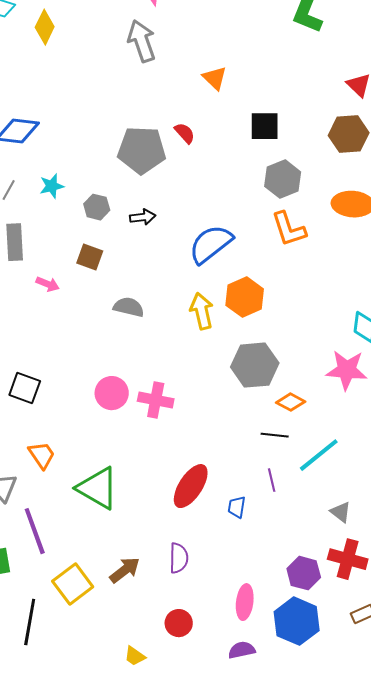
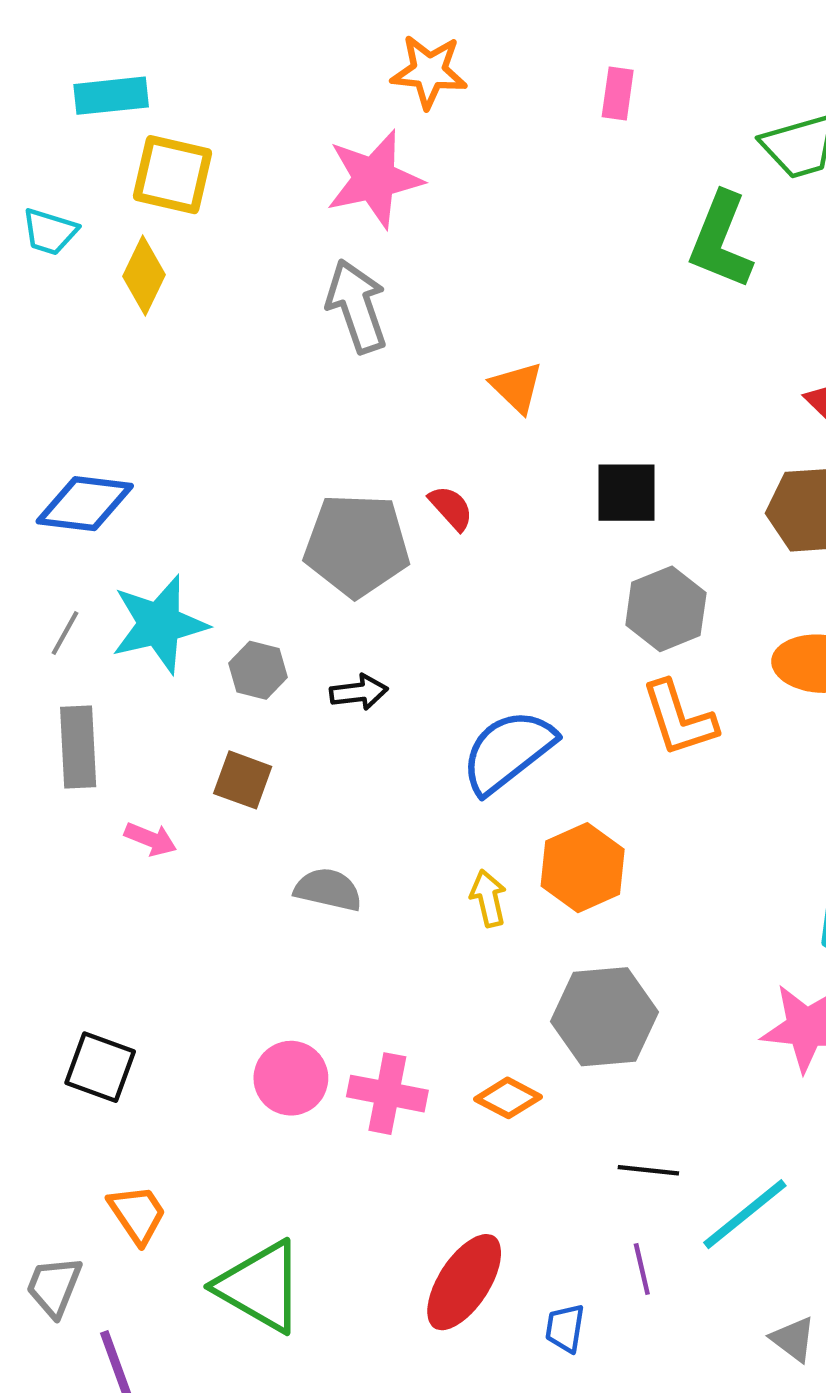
cyan star: (52, 186) -> (159, 624), size x1.8
yellow arrow: (202, 311) -> (488, 898), size x0.7
orange diamond: (291, 402) -> (508, 1098), moved

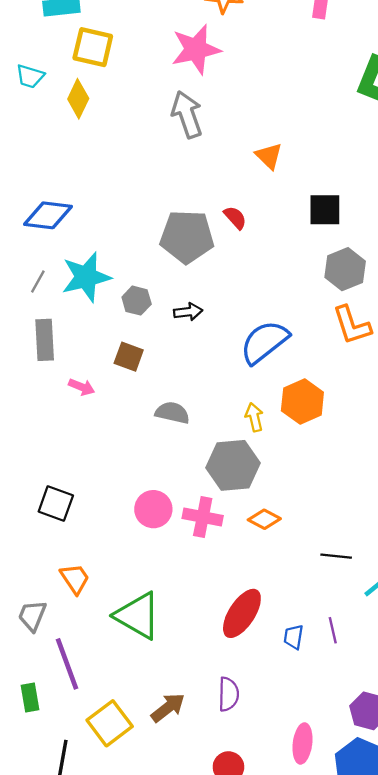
gray hexagon: (605, 1017) -> (233, 465), moved
purple line: (642, 1269) -> (333, 630), moved

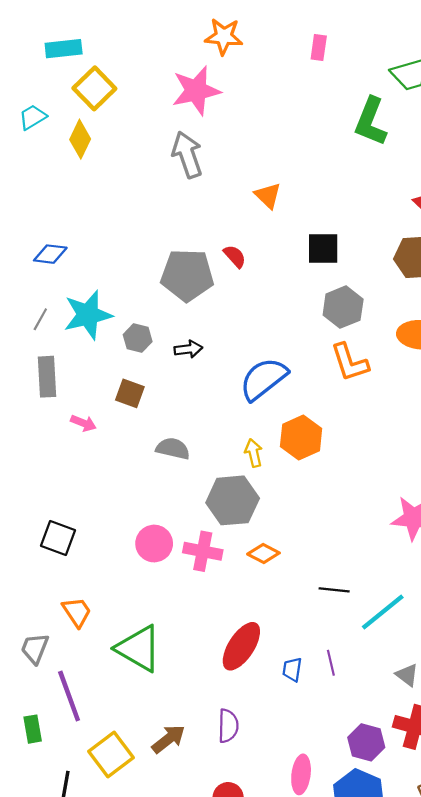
yellow square: (93, 47) -> (94, 88), turned 33
cyan trapezoid: (30, 76) -> (33, 117), turned 132
blue diamond: (48, 215) -> (50, 254), size x0.7

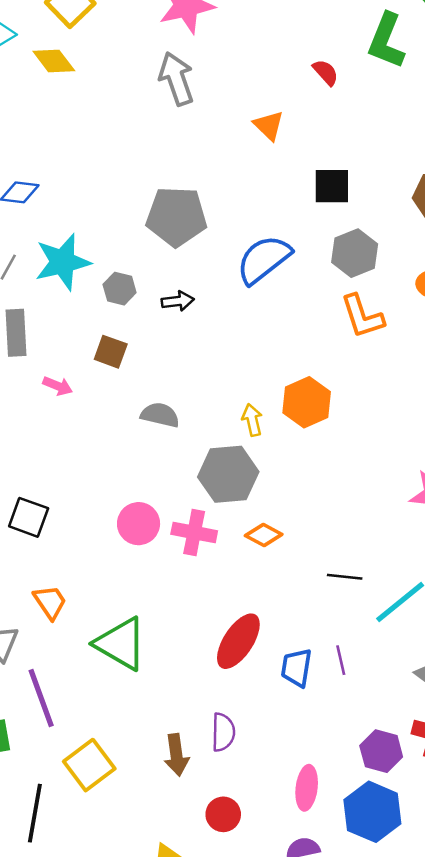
yellow diamond: (80, 139) -> (54, 61), turned -63
red semicircle: (235, 256) -> (326, 72), moved
blue semicircle: (263, 379) -> (264, 259), moved
blue trapezoid: (292, 669) -> (297, 668), size x1.4
brown arrow: (168, 739) -> (176, 755), moved, turned 120

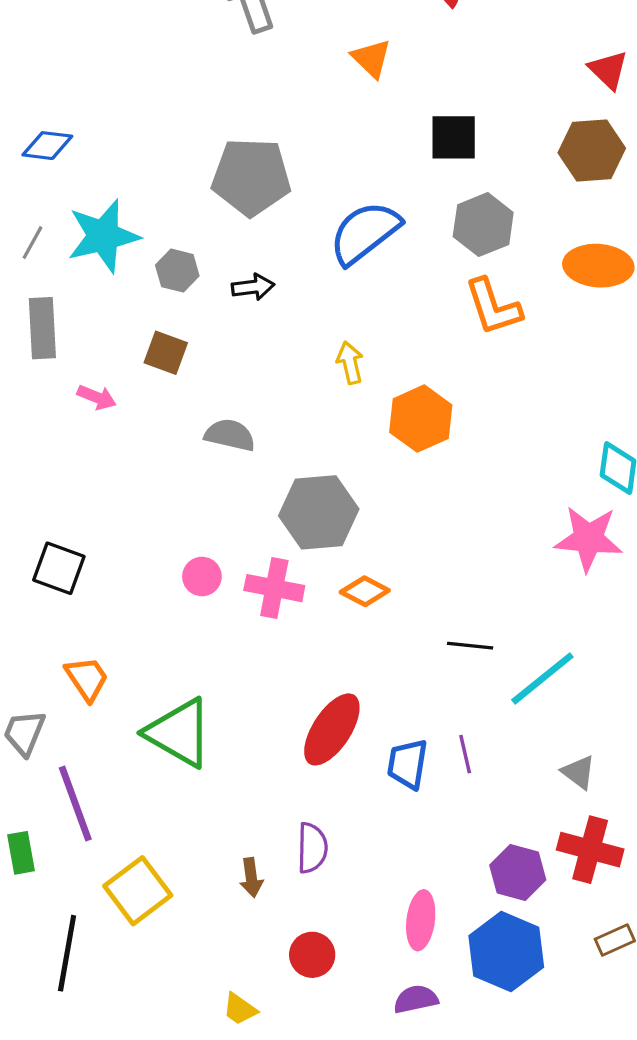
yellow arrow: (252, 420) -> (350, 363), moved
pink circle: (139, 524) -> (202, 576), size x0.7
brown arrow: (176, 755) -> (251, 877), size x0.7

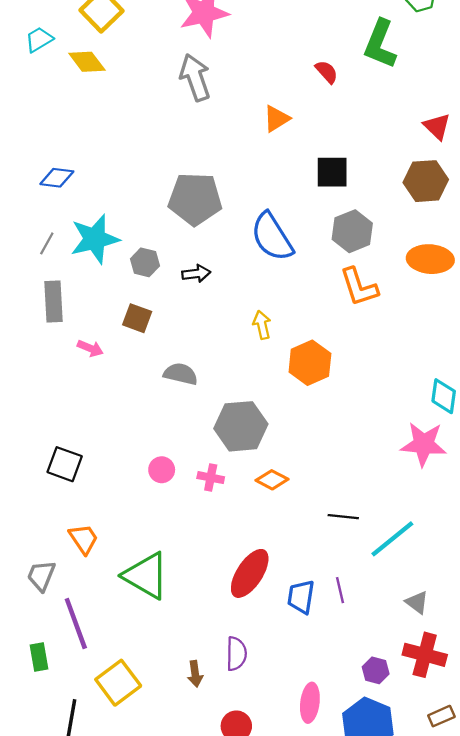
orange triangle: (371, 58) -> (276, 119), turned 44
blue semicircle: (365, 233) -> (272, 237), turned -84
pink cross: (274, 588) -> (211, 478), size x0.7
purple hexagon: (518, 873) -> (376, 670), size x0.7

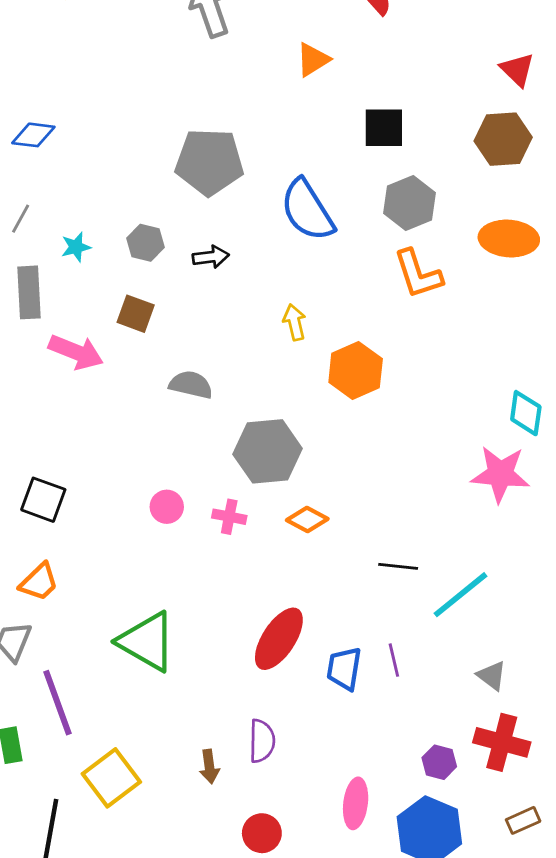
cyan star: (95, 239) -> (76, 247), moved, size x0.5
pink arrow: (90, 348) -> (76, 352), size x1.6
orange trapezoid: (84, 539) -> (39, 582), moved, turned 80

